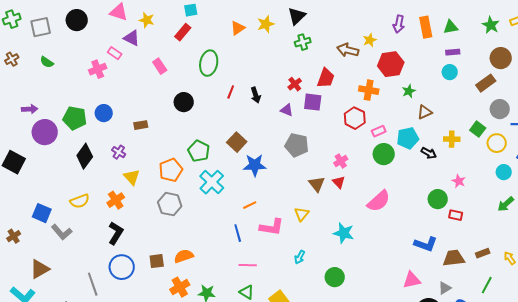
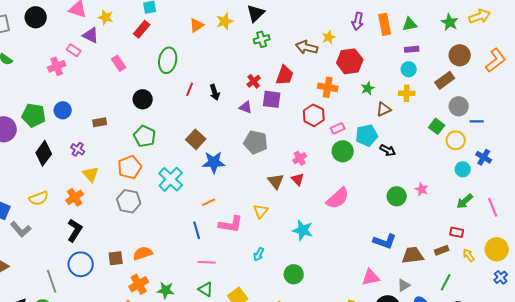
yellow cross: (452, 139) -> (407, 93), moved
green pentagon: (199, 151) -> (145, 136), moved
pink star: (459, 181) -> (422, 189), moved
red rectangle: (456, 215) -> (457, 232), moved

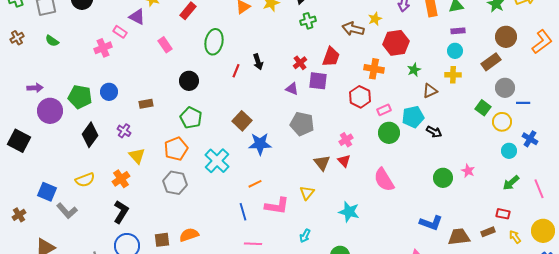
black arrow: (215, 92) -> (258, 62), moved
pink semicircle: (338, 198) -> (384, 180), turned 100

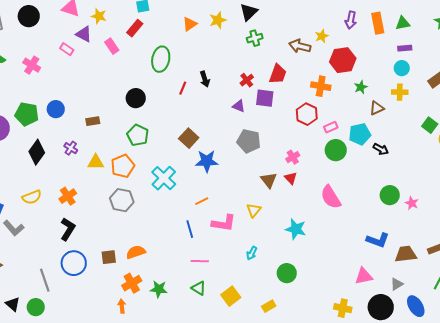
pink rectangle: (165, 45) -> (112, 46), moved
pink cross: (103, 48) -> (32, 65), moved, turned -36
yellow triangle: (137, 156) -> (96, 162), moved, turned -48
pink star: (468, 171) -> (412, 203), moved

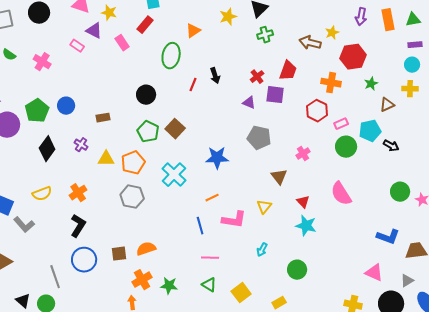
orange triangle: (190, 24) -> (193, 31), moved
green pentagon: (27, 114) -> (37, 111), turned 30
brown square: (189, 138) -> (175, 129), moved
red triangle: (291, 178) -> (303, 202), moved
pink triangle: (364, 276) -> (374, 273), turned 36

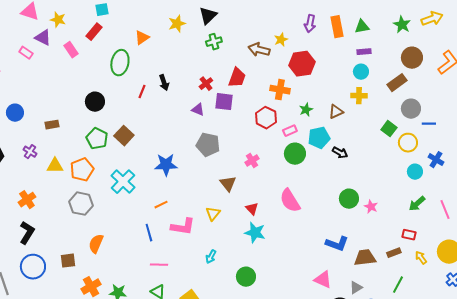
green star: (371, 84) -> (306, 110), moved
orange semicircle: (146, 249) -> (96, 244), moved, turned -48

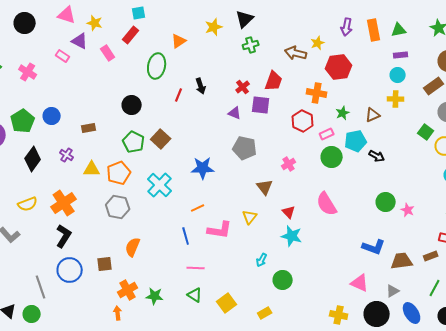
orange cross: (27, 200) -> (64, 203), size x1.4
cyan arrow: (211, 257) -> (262, 260), moved

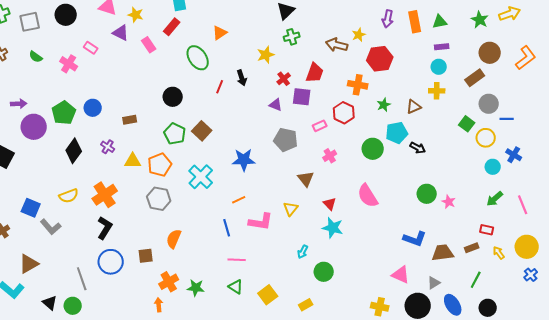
yellow star: (214, 27) -> (266, 55), moved
pink rectangle: (63, 56) -> (91, 48), moved
green ellipse: (157, 66) -> (198, 58), turned -45
pink rectangle: (327, 134) -> (320, 126), moved

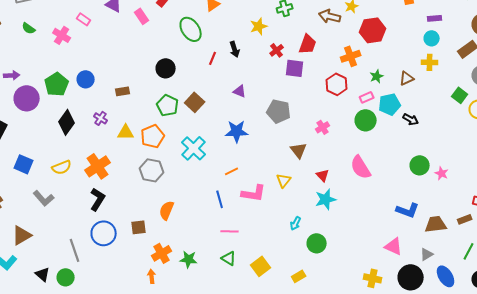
orange cross: (358, 85) -> (351, 56), turned -30
purple triangle: (276, 105) -> (240, 91), moved
pink rectangle: (320, 126) -> (367, 97), moved
blue square: (31, 208) -> (24, 164), moved
cyan star: (333, 228) -> (326, 199), turned -30

